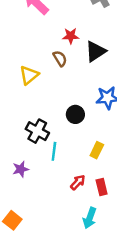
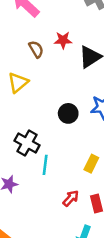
brown semicircle: (60, 58) -> (36, 49), moved
black circle: (75, 114) -> (68, 113), moved

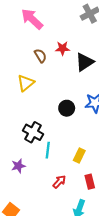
yellow rectangle: (91, 164) -> (79, 155), moved
red arrow: (71, 198) -> (59, 182), moved

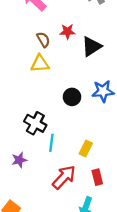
yellow triangle: (26, 83) -> (40, 64), moved, turned 36
red arrow: (59, 182) -> (64, 177), size x1.6

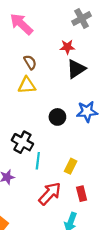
red star: (67, 32) -> (67, 47), moved

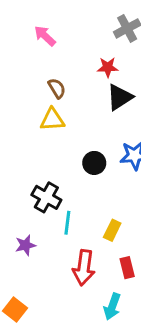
pink arrow: (21, 24) -> (45, 36), size x0.7
red arrow: (50, 194) -> (84, 268), turned 145

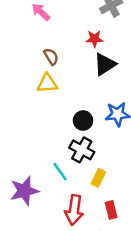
black cross: (46, 197) -> (82, 150), moved
cyan line: (67, 223) -> (60, 172), turned -42
purple star: (25, 245) -> (24, 191), size x1.6

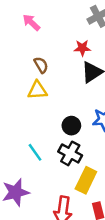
cyan line: (60, 172) -> (35, 152), moved
yellow rectangle: (98, 178) -> (86, 180), size x1.5

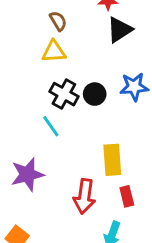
black cross: (70, 153) -> (64, 94), moved
yellow rectangle: (86, 180) -> (112, 160), turned -30

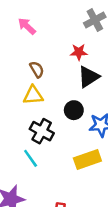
black circle: (95, 94) -> (74, 110), moved
yellow rectangle: (112, 160) -> (87, 160), moved, turned 75

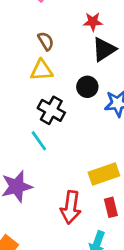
yellow rectangle: (87, 160) -> (104, 174), moved

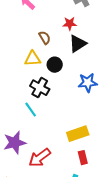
brown semicircle: (46, 41) -> (45, 38), moved
black circle: (87, 87) -> (55, 65), moved
red arrow: (71, 207) -> (40, 158), moved, turned 45

